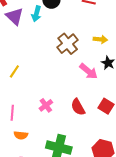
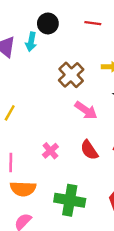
pink arrow: (89, 71) -> (86, 110), moved
orange semicircle: (21, 135) -> (23, 189), size x1.5

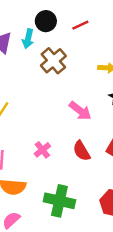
red line: (93, 23) -> (80, 25), moved, turned -35
brown cross: (71, 75) -> (53, 61), moved

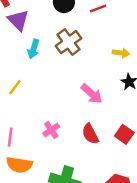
cyan arrow: (28, 39) -> (33, 49), moved

